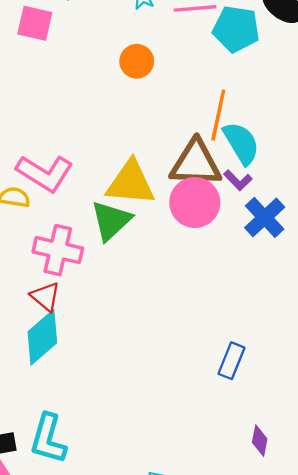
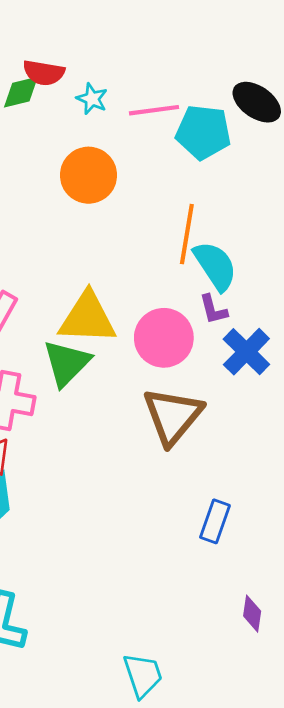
orange circle: (137, 61) -> (88, 175), size x1.4
brown triangle: (196, 163) -> (173, 416), moved, turned -50
purple L-shape: (238, 180) -> (213, 309), turned 32

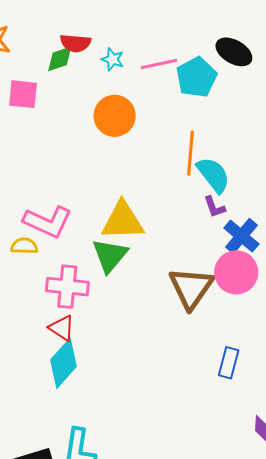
cyan pentagon: (203, 132) -> (196, 77), turned -30
pink circle: (164, 338) -> (236, 272), moved

